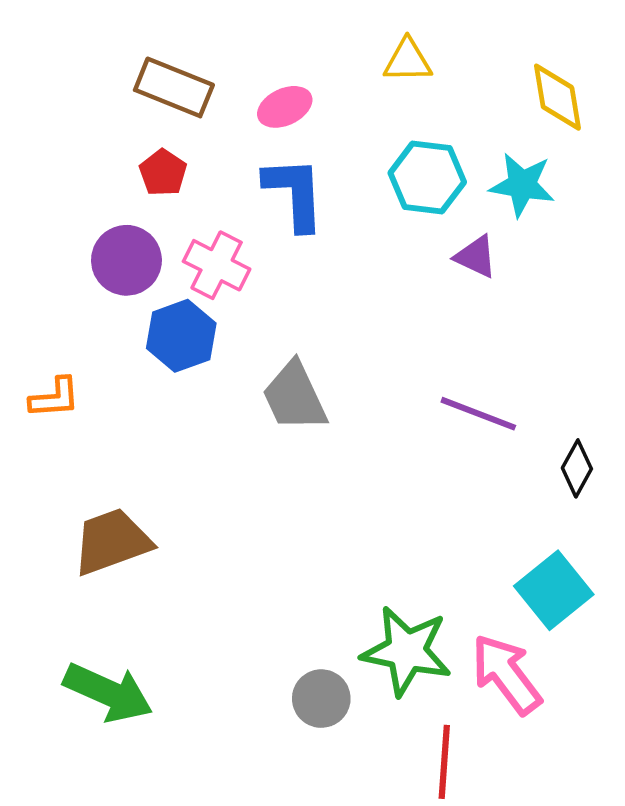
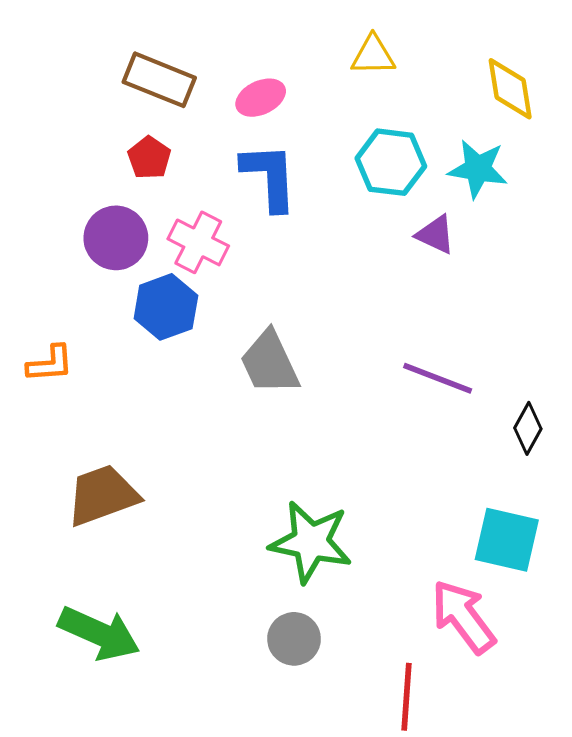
cyan square: (554, 590) -> (507, 540), turned -38
green star: (406, 651) -> (311, 542), moved

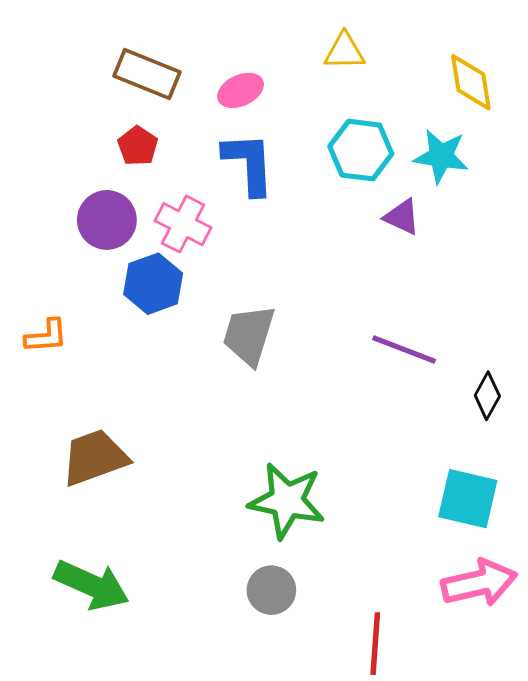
gray trapezoid: (270, 363) -> (249, 335), turned 42
pink arrow: (463, 617) -> (479, 583), moved, turned 114

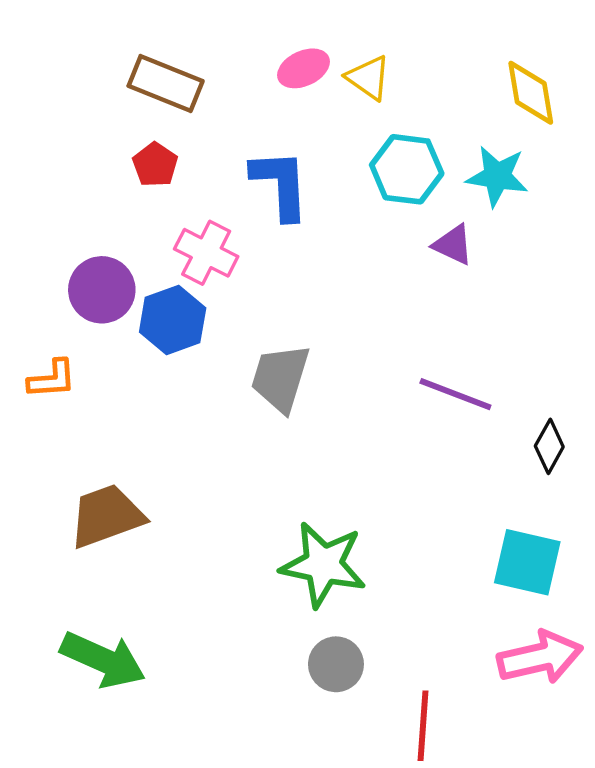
yellow triangle: (344, 51) -> (368, 78), moved, turned 36
pink ellipse: (241, 90) -> (304, 68), moved
purple circle: (107, 220) -> (102, 290), moved
gray circle: (271, 590) -> (336, 664), moved

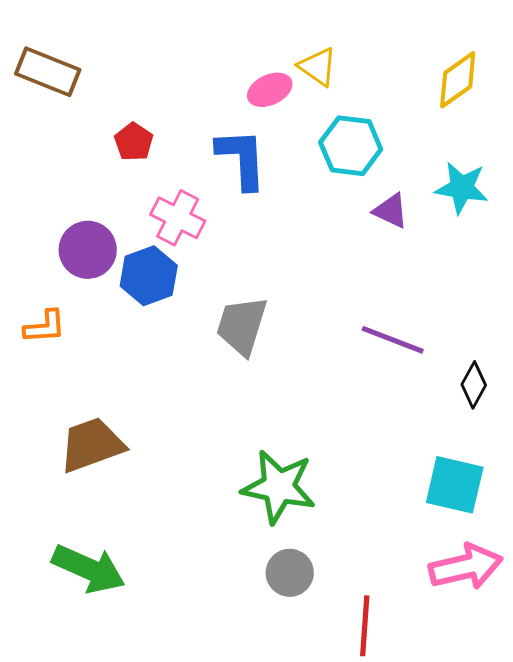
pink ellipse: (304, 68) -> (270, 90), moved
brown rectangle: (166, 83) -> (48, 72), moved
yellow diamond: (531, 93) -> (458, 80), turned 64
cyan star: (497, 176) -> (462, 188), moved

